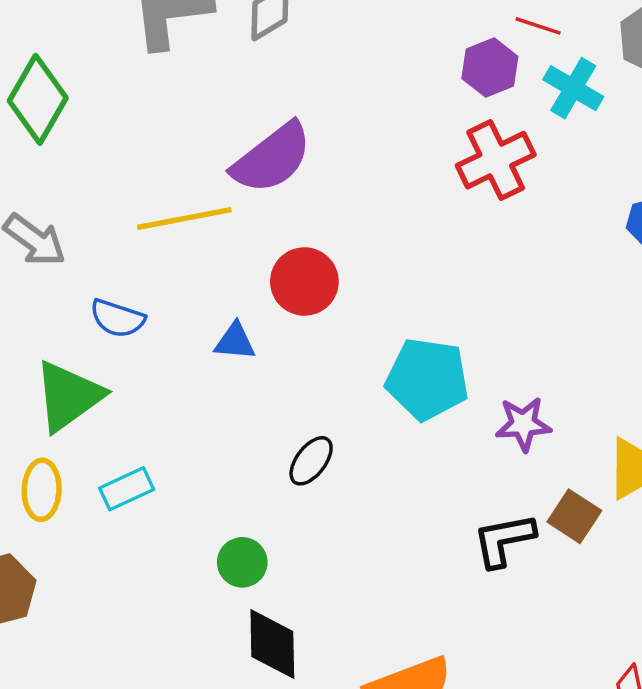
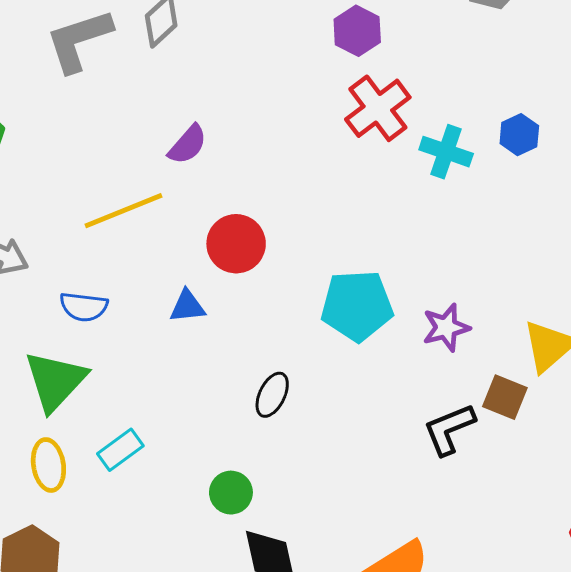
cyan cross: (573, 88) -> (446, 152), moved
purple semicircle: (272, 158) -> (188, 145), size x0.6

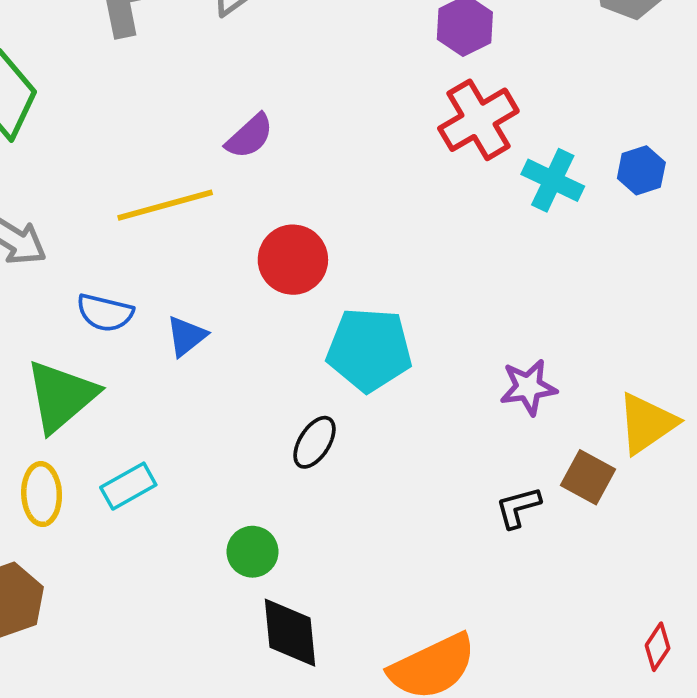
blue triangle: (187, 306) -> (186, 336), moved, turned -39
cyan pentagon: (357, 306) -> (369, 350), moved
black L-shape: (449, 429) -> (518, 507), size x0.7

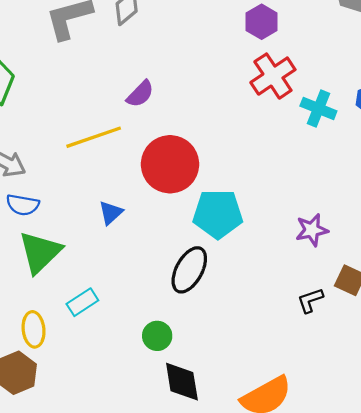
red circle: (293, 260) -> (170, 164), size x1.4
blue semicircle: (105, 313) -> (23, 205), moved
black ellipse: (315, 442) -> (189, 270), size x1.5
yellow ellipse: (42, 494) -> (34, 329), moved

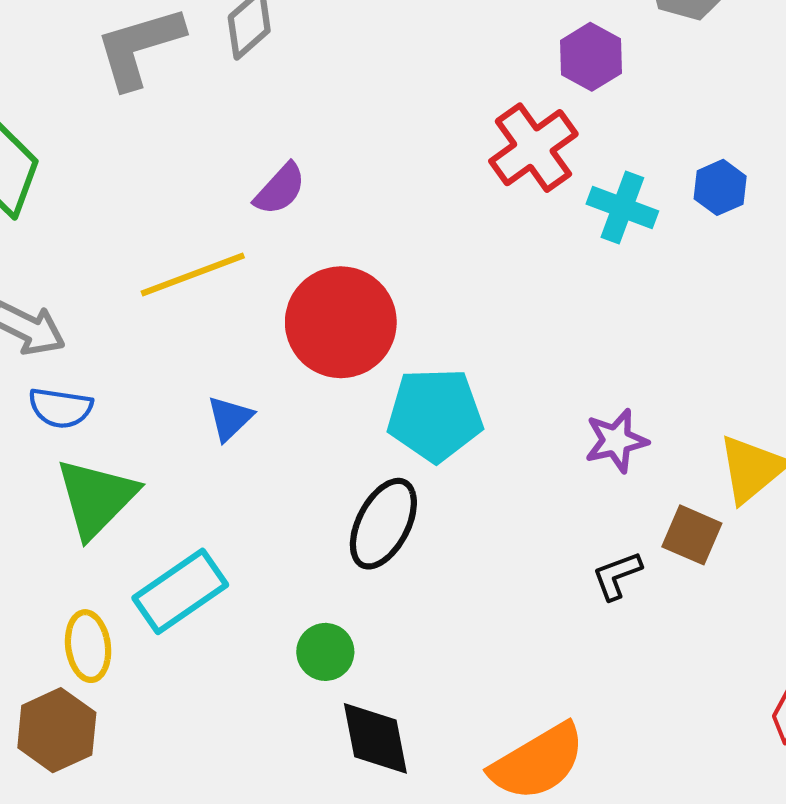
purple hexagon: (262, 22) -> (591, 57), moved
cyan rectangle: (82, 302) -> (180, 591), size x1.5

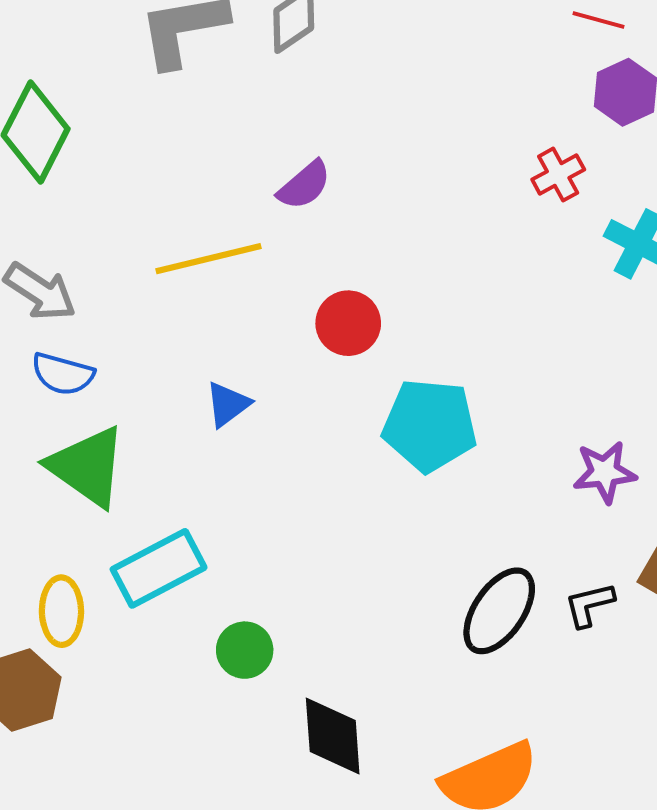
red cross: (533, 148) -> (558, 175), size x0.6
red circle: (341, 322) -> (348, 323), size x0.6
green triangle: (96, 498) -> (87, 467), turned -46
black ellipse: (383, 524) -> (499, 611), moved
green circle: (325, 652) -> (245, 650), moved

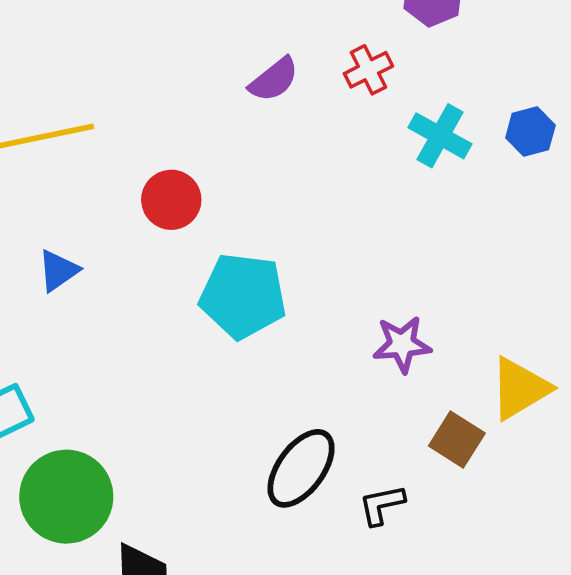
purple semicircle: (304, 185) -> (274, 80), moved
black L-shape: (589, 605) -> (382, 505), moved
green circle: (245, 650) -> (66, 497), size x1.8

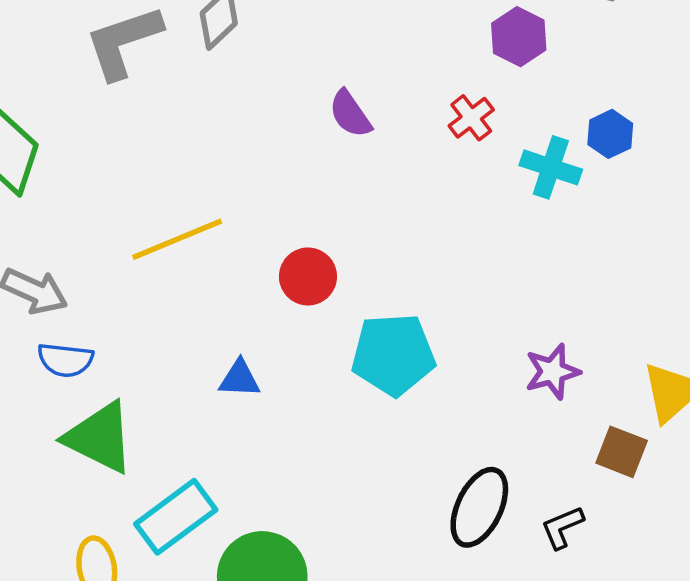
purple semicircle: (274, 80) -> (350, 114), moved, turned 105
blue hexagon: (530, 131) -> (610, 134), moved
blue triangle: (58, 271) -> (239, 379), moved, turned 48

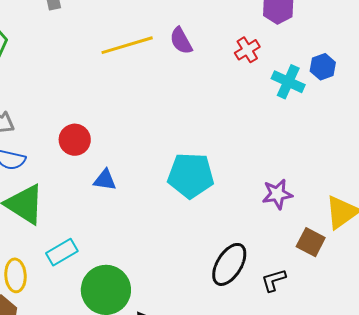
yellow line: (177, 239) -> (127, 45), moved
red circle: (308, 276) -> (75, 140), moved
cyan rectangle: (176, 517) -> (62, 252), size x0.7

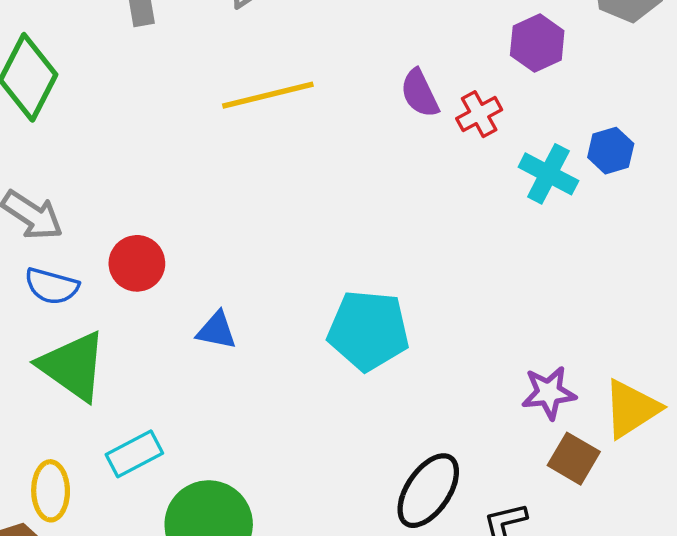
purple semicircle: (181, 41) -> (420, 93), moved
red circle: (75, 140) -> (137, 263), moved
purple star: (277, 194) -> (549, 393), moved

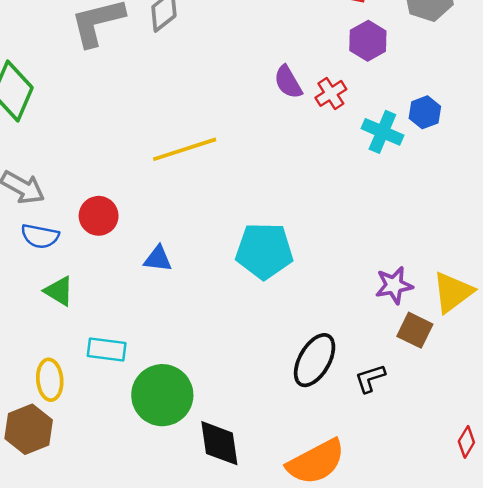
yellow line: (268, 95) -> (185, 149), moved
green triangle: (73, 366) -> (59, 291), size x0.6
cyan rectangle: (134, 454) -> (107, 350), turned 39

